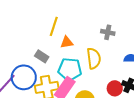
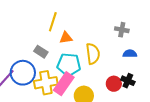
gray cross: (108, 32) -> (122, 30), moved

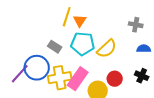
orange triangle: (66, 38) -> (80, 21), moved, turned -48
yellow semicircle: (93, 54) -> (107, 49), turned 55
cyan pentagon: (69, 65) -> (83, 44), moved
red circle: (114, 84) -> (115, 79), moved

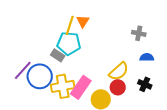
orange triangle: (80, 21) -> (83, 21), moved
cyan pentagon: (83, 44) -> (69, 43), moved
yellow semicircle: (107, 49) -> (119, 71), moved
purple line: (20, 74) -> (23, 70), moved

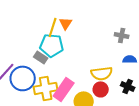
yellow semicircle: (119, 71) -> (102, 73), turned 35

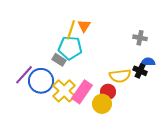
black cross: (128, 86) -> (140, 71), moved
yellow cross: (46, 88) -> (64, 91), turned -35
red circle: (101, 89) -> (108, 92), moved

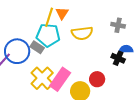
yellow semicircle: (120, 76) -> (82, 33), moved
blue circle: (41, 81) -> (17, 51), moved
red circle: (108, 92) -> (97, 79), moved

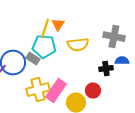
gray cross: (118, 25) -> (114, 37), size x1.5
black cross: (118, 58) -> (106, 69), moved, turned -32
yellow cross: (42, 78) -> (38, 90), turned 30

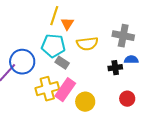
yellow line: (45, 29) -> (54, 16), moved
gray rectangle: (33, 59) -> (62, 63), moved
red circle: (93, 91) -> (127, 99), moved

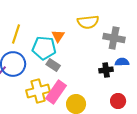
yellow line: (54, 16) -> (16, 34), moved
orange triangle: (67, 24) -> (58, 36), moved
yellow semicircle: (87, 44) -> (88, 22), moved

